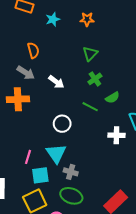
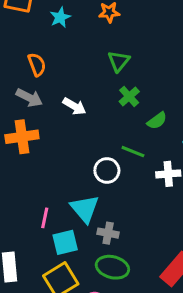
green line: (90, 107) -> (133, 152), moved
white circle: (62, 124) -> (107, 170), moved

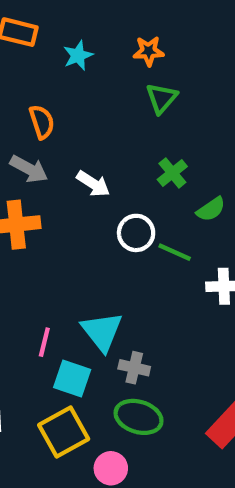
green triangle: (119, 61) -> (162, 98), moved
white circle: (107, 170) -> (136, 233), moved
cyan square: (65, 242) -> (72, 379), turned 30

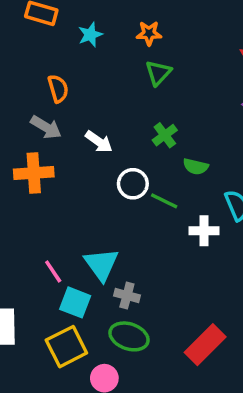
green semicircle: (211, 209) -> (196, 167), turned 45
pink line: (44, 342) -> (53, 271), turned -50

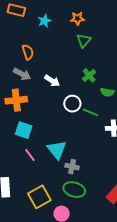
cyan square: (75, 302) -> (24, 130), moved

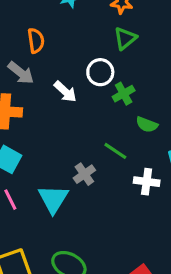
white circle: (72, 104) -> (100, 72), moved
gray cross: (72, 167) -> (84, 174), moved, turned 32

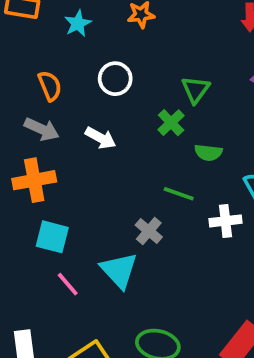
green triangle: (125, 38) -> (196, 90), moved
white circle: (100, 72) -> (115, 79), moved

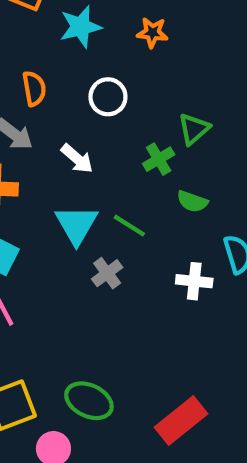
cyan star: (78, 23) -> (80, 27), size x1.4
green line: (179, 194) -> (129, 226), moved
cyan triangle: (119, 270) -> (77, 225), moved

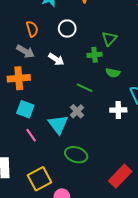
green cross: (159, 159) -> (95, 55), turned 32
cyan triangle: (77, 225) -> (58, 124), moved
green ellipse: (89, 401) -> (76, 155), moved

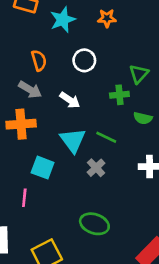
cyan square: (25, 109) -> (43, 168), moved
cyan triangle: (58, 124) -> (73, 140), moved
pink line: (31, 135) -> (24, 198), moved, turned 40

